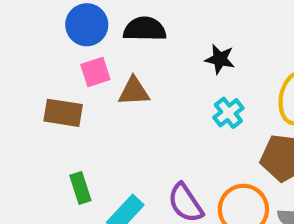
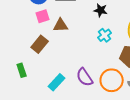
brown rectangle: (63, 113) -> (40, 44), moved, turned -60
green rectangle: (80, 188) -> (22, 70), moved

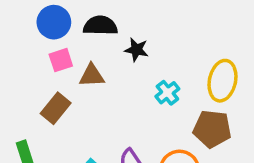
black star: (101, 10) -> (136, 50), moved

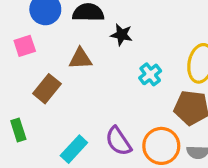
pink square: (61, 60) -> (25, 46), moved

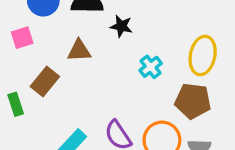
green rectangle: (18, 130) -> (16, 104), moved

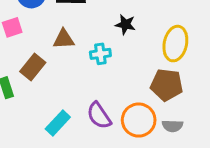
black star: (121, 26) -> (125, 24), moved
cyan cross: (151, 67) -> (100, 54), moved, turned 30

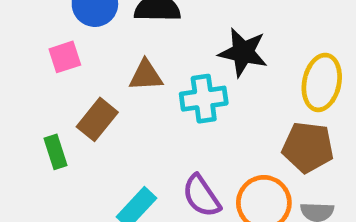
black star: (125, 24) -> (243, 52), size x1.5
cyan cross: (100, 54) -> (204, 99), size x1.4

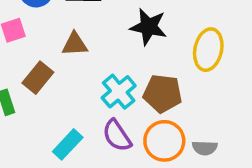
cyan cross: (204, 99) -> (119, 92), moved, turned -32
brown pentagon: (308, 147) -> (163, 93), moved

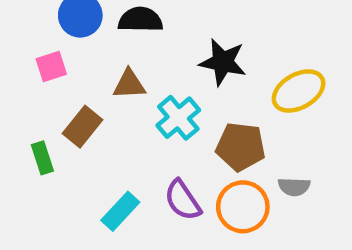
yellow ellipse: (208, 50) -> (299, 91), turned 48
cyan cross: (119, 92) -> (178, 118), moved
gray semicircle: (205, 148) -> (294, 187), moved

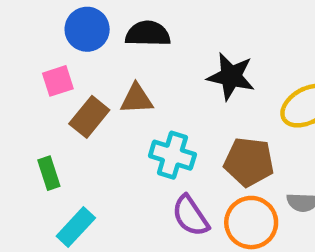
cyan cross: (178, 118) -> (172, 155), moved, turned -33
brown rectangle: (82, 127) -> (89, 117), moved
cyan rectangle: (120, 211) -> (76, 227), moved

